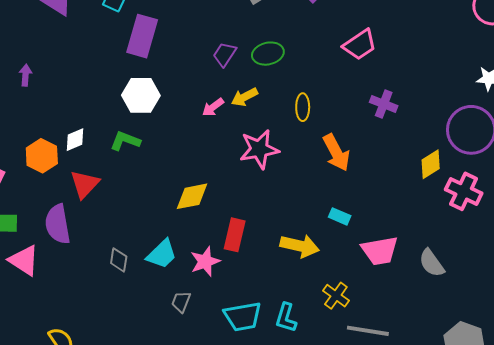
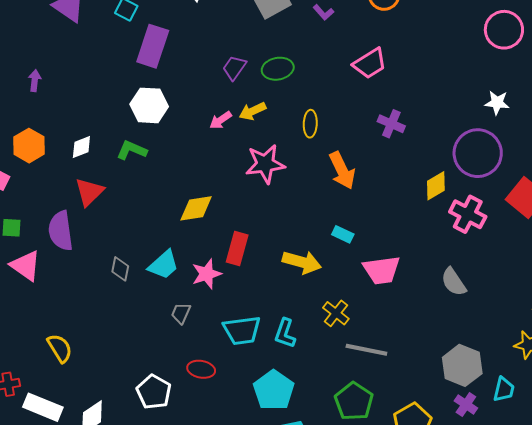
orange hexagon: (42, 156) -> (29, 146), moved
gray semicircle: (432, 263) -> (454, 282), moved

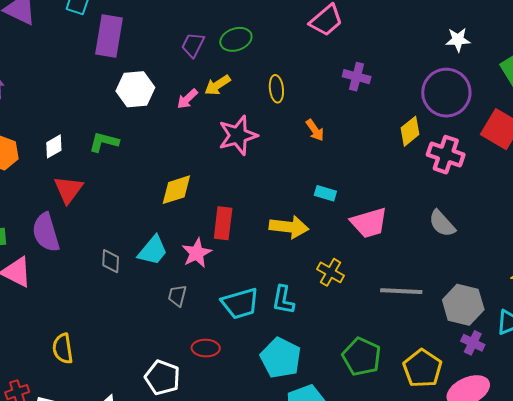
white hexagon: (149, 105) -> (135, 89), moved
orange arrow: (342, 170) -> (315, 130), size x0.6
yellow semicircle: (60, 348) -> (63, 349), turned -148
gray line: (366, 350) -> (401, 291), moved

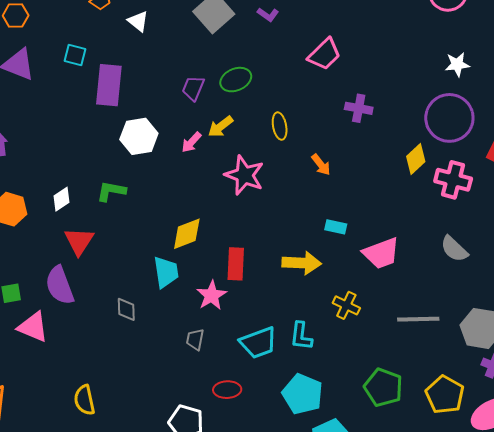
pink star: (238, 135) -> (244, 175), turned -30
cyan trapezoid: (153, 250) -> (166, 272), moved, turned -44

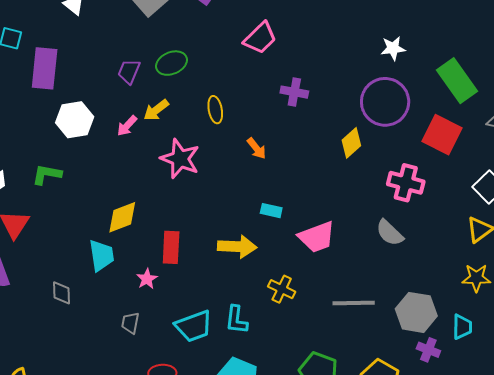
pink cross: (453, 180) -> (406, 183), moved
pink star: (212, 295) -> (147, 279), size x0.7

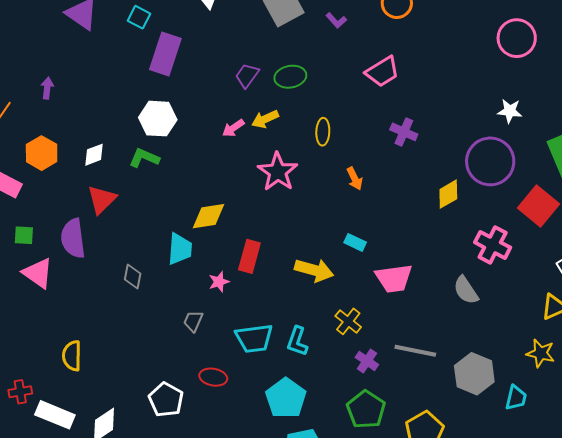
white hexagon: (75, 120) -> (158, 119), moved
purple cross: (428, 350) -> (367, 361), moved

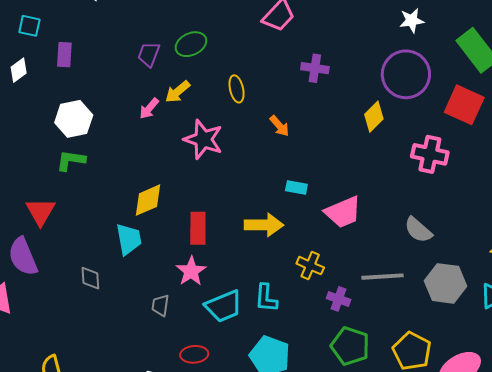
purple rectangle: (165, 54) -> (64, 55), size x0.6
white diamond: (94, 155) -> (19, 70), moved
pink star: (219, 282) -> (191, 271), moved, size x1.4
gray semicircle: (466, 290) -> (418, 230), moved

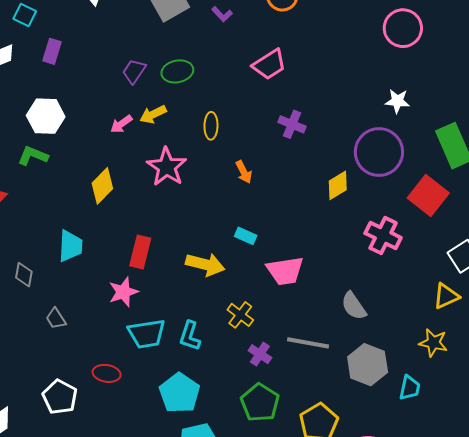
yellow diamond: (148, 200) -> (102, 186), moved, turned -36
gray trapezoid: (160, 305) -> (56, 319), moved, turned -55

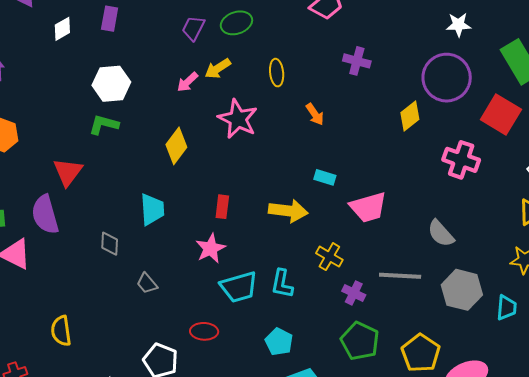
red rectangle: (140, 252) -> (222, 207), size x0.7
cyan pentagon: (180, 393) -> (279, 342), size x0.7

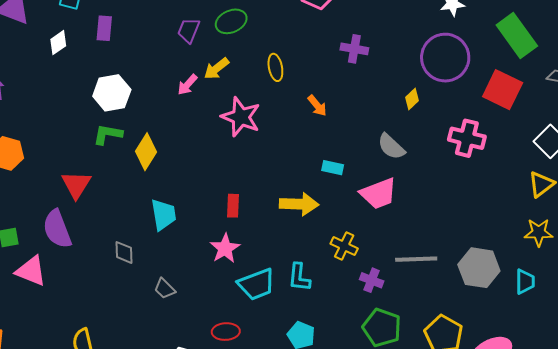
yellow diamond: (410, 116) -> (412, 99), size x0.7
yellow diamond: (176, 146) -> (146, 152), moved
gray semicircle: (441, 233) -> (391, 147), moved

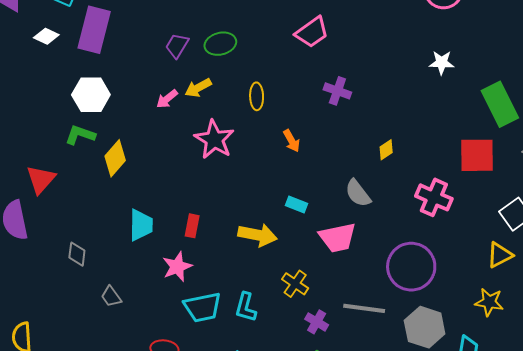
purple rectangle: (104, 28) -> (94, 30), size x1.8
white diamond: (58, 43) -> (46, 36), turned 50
purple circle: (445, 58) -> (411, 267), moved
red square: (503, 90) -> (477, 155), turned -36
cyan trapezoid: (163, 215) -> (141, 225), moved

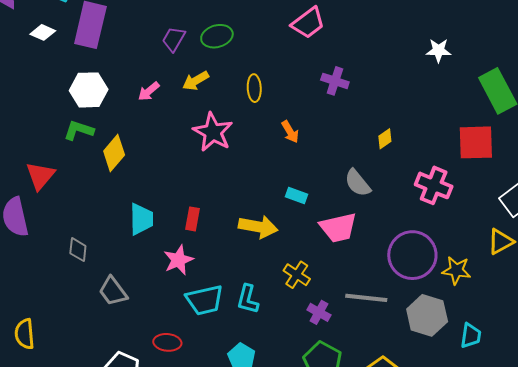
pink arrow: (167, 99) -> (149, 91), moved
gray trapezoid: (111, 297) -> (113, 291), size x1.4
yellow star: (489, 302) -> (456, 270), moved

